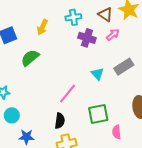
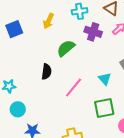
green semicircle: (30, 58) -> (66, 48), moved
cyan triangle: (97, 74) -> (105, 79), moved
black semicircle: (60, 121) -> (46, 72), moved

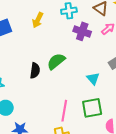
green semicircle: (66, 48) -> (56, 61), moved
pink line: (74, 88) -> (64, 111), moved, turned -30

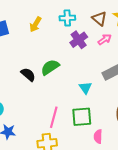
purple cross: (82, 31) -> (79, 40), turned 30
black semicircle: (35, 71) -> (28, 75), turned -63

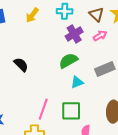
green semicircle: (50, 67) -> (68, 61), moved
cyan triangle: (85, 88) -> (77, 82), turned 40

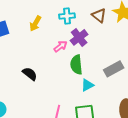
pink arrow: (100, 36) -> (60, 46), moved
green semicircle: (68, 61) -> (76, 65), turned -60

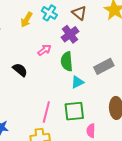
cyan cross: (67, 16) -> (49, 13), moved, turned 35
brown triangle: (99, 16) -> (79, 13), moved
pink arrow: (60, 46) -> (44, 50), moved

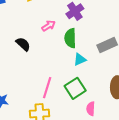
green square: (74, 111) -> (75, 88), turned -30

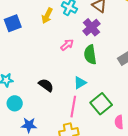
black semicircle: (23, 44) -> (46, 85), moved
cyan triangle: (80, 59) -> (80, 83), moved

